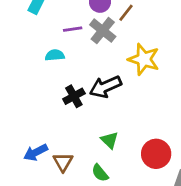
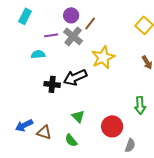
yellow star: (144, 59) -> (103, 57), turned 30
black cross: (74, 96) -> (52, 84), turned 35
brown triangle: (63, 162) -> (44, 132), turned -42

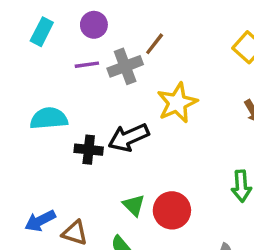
purple circle: (71, 15) -> (94, 25), moved
gray cross: (73, 36) -> (125, 66), turned 30
cyan semicircle: (38, 54) -> (49, 118), moved, size x1.5
red circle: (112, 126) -> (172, 210), moved

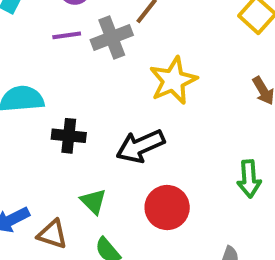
black arrow: (129, 138) -> (140, 146), moved
green triangle: (134, 205) -> (93, 201), moved

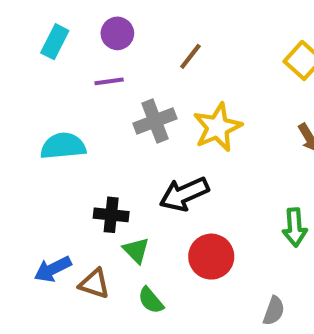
gray cross: (112, 37) -> (155, 121), moved
black cross: (69, 136) -> (111, 215), moved

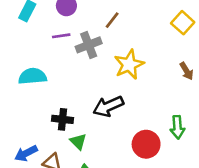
gray cross: (155, 121) -> (89, 45), moved
red circle: (211, 257) -> (146, 144), moved

